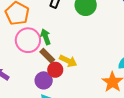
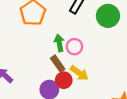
pink circle: (28, 40) -> (74, 47), moved, size x0.6

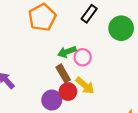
green arrow: (59, 43) -> (67, 52), turned -105

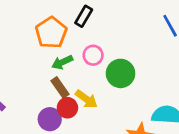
orange pentagon: (42, 17) -> (51, 33), moved
green circle: (121, 28) -> (121, 73), moved
pink circle: (83, 57) -> (93, 55), moved

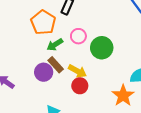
red circle: (67, 108) -> (80, 86), moved
purple circle: (50, 119) -> (44, 72), moved

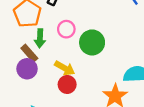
green arrow: (55, 45) -> (40, 38), turned -56
brown rectangle: (56, 65) -> (29, 53), moved

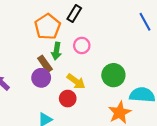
green circle: (92, 42) -> (113, 75), moved
red circle: (67, 84) -> (68, 99), moved

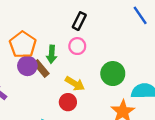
black rectangle: (74, 14) -> (79, 21), moved
orange pentagon: (48, 27) -> (23, 45), moved
purple circle: (41, 78) -> (27, 66), moved

